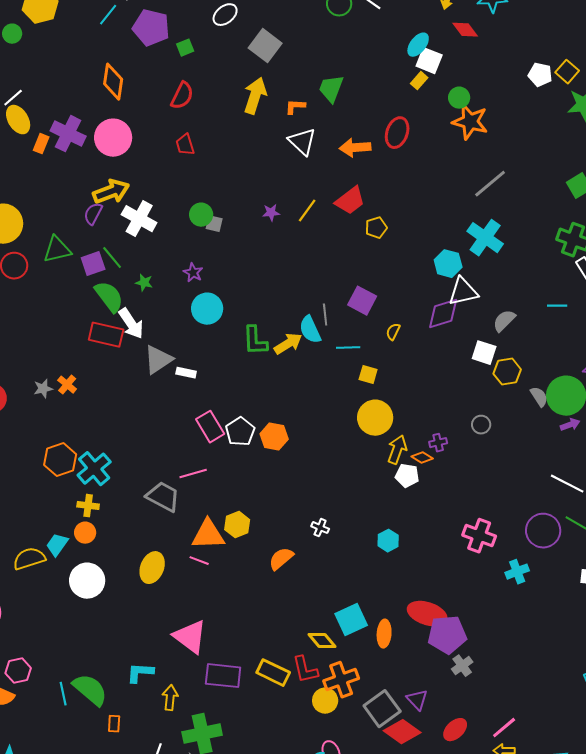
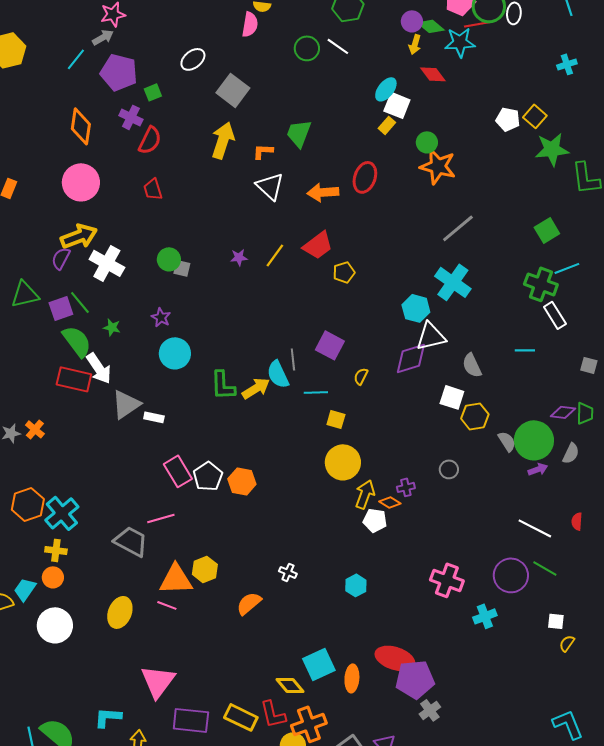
purple cross: (68, 134) -> (131, 117), moved, size x0.7
gray semicircle: (504, 321) -> (472, 365), turned -70
pink triangle: (190, 637) -> (158, 681), turned 30

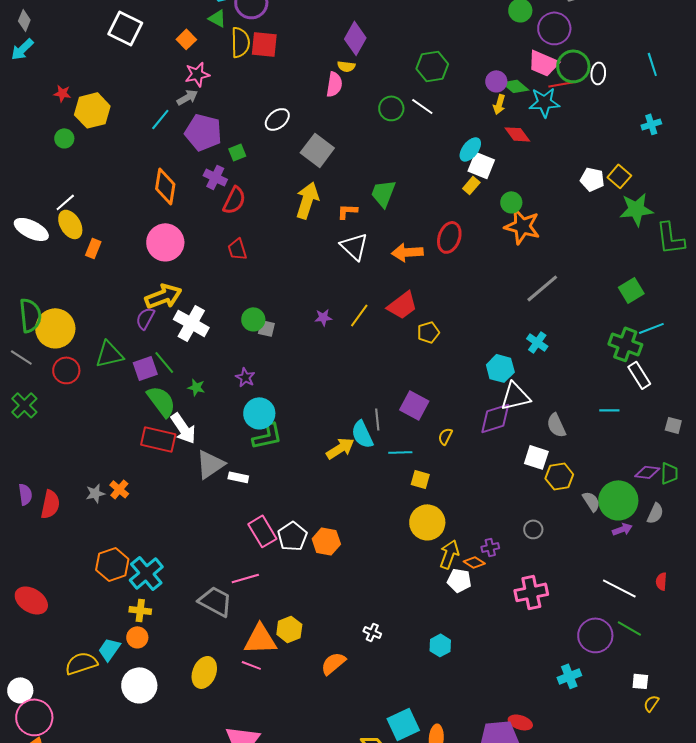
cyan cross: (453, 282) -> (537, 342), size x0.6
green L-shape: (223, 385) -> (267, 436), moved, turned -100
pink cross: (447, 580) -> (531, 592), moved, turned -32
red ellipse: (395, 658) -> (520, 722), moved, size x0.6

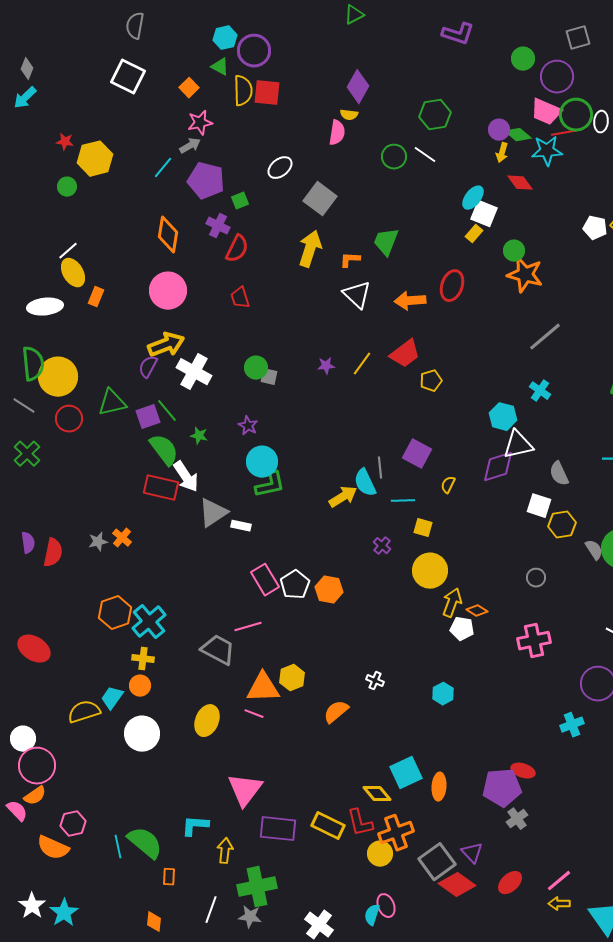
white ellipse: (31, 229) -> (45, 307), moved, turned -32
purple cross: (490, 547) -> (382, 546), moved, turned -36

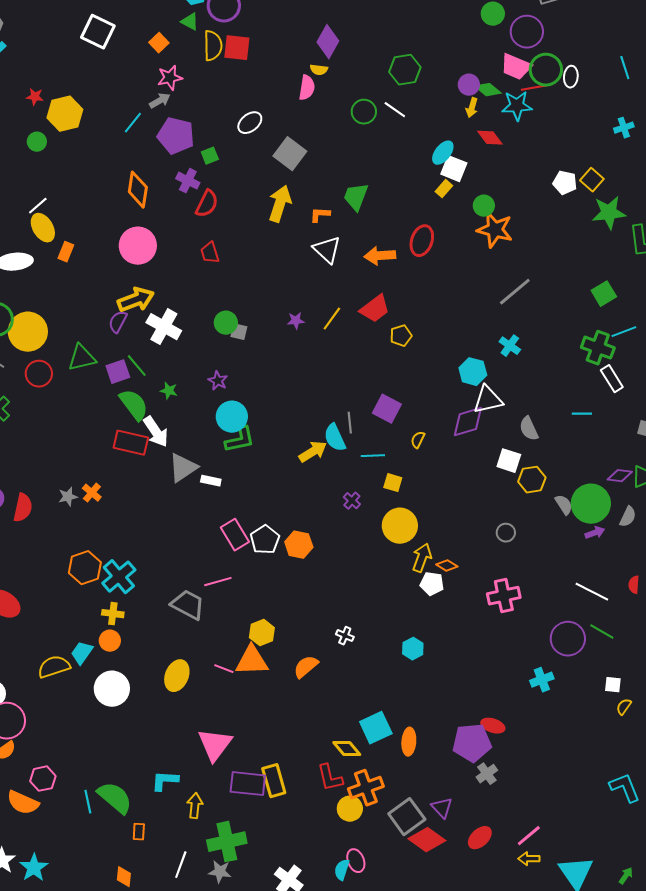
orange triangle: (263, 688) -> (252, 661), moved
yellow rectangle: (328, 826) -> (274, 781), moved, turned 48

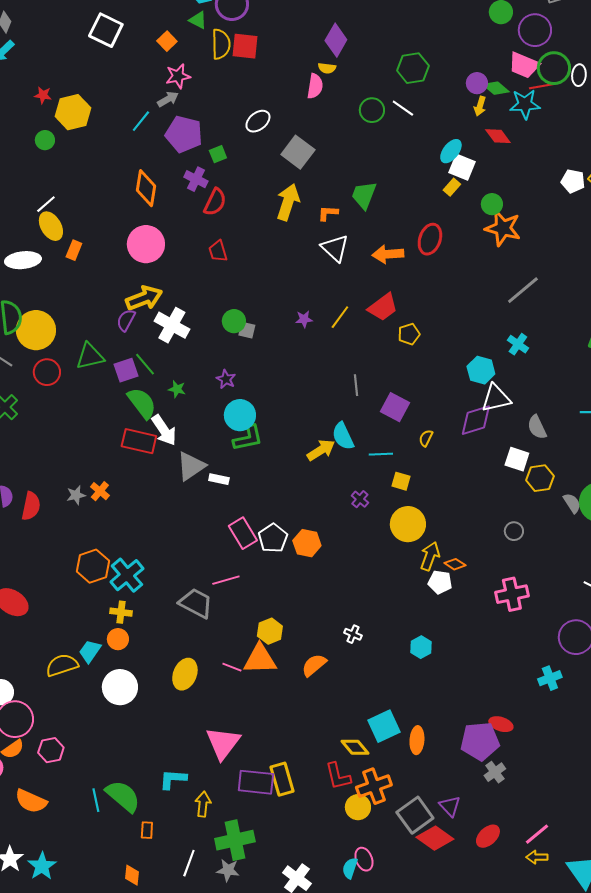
gray line: (350, 423) -> (356, 385), moved
pink hexagon: (43, 779) -> (51, 750), moved

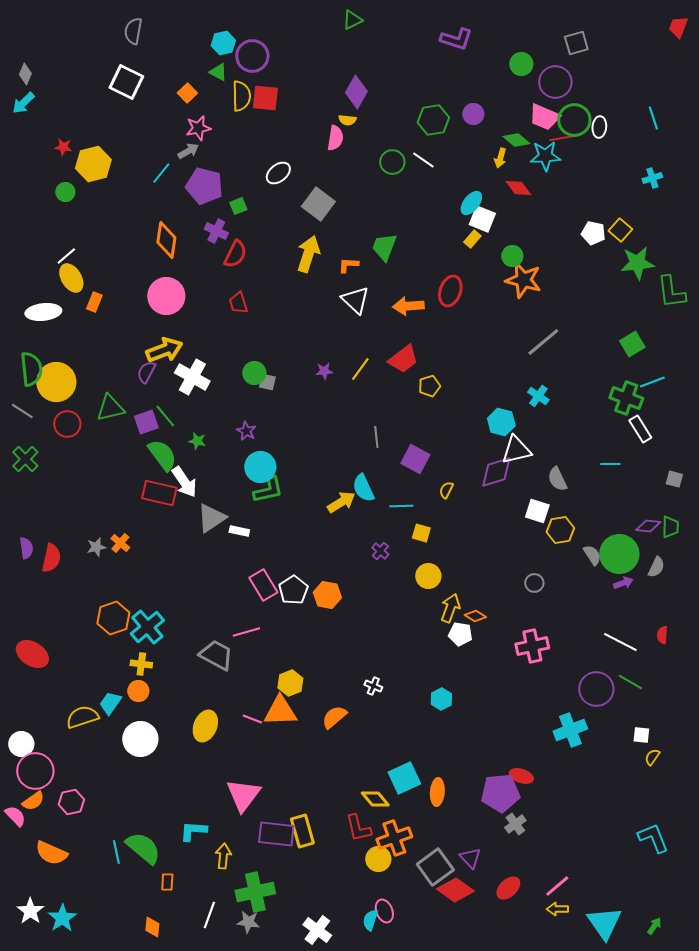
purple circle: (477, 83) -> (473, 114), moved
yellow circle: (408, 524) -> (428, 576), size x0.7
cyan cross: (550, 678) -> (570, 730), size x1.4

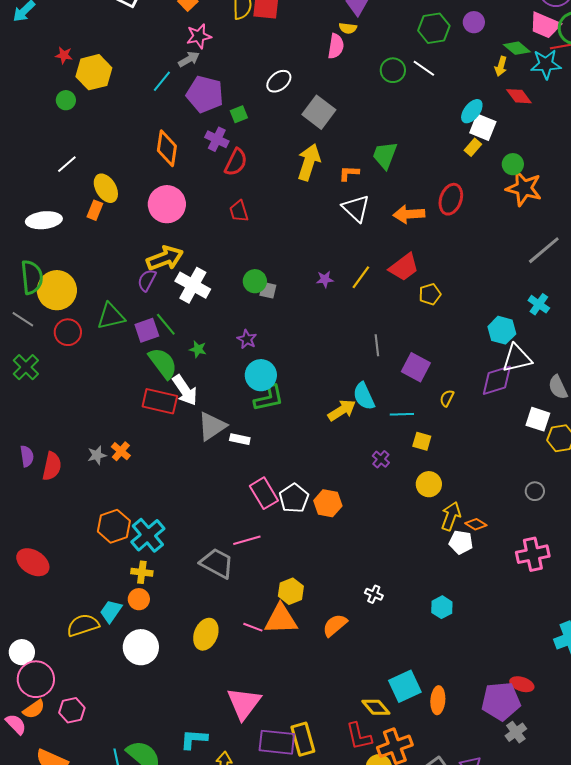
yellow ellipse: (71, 278) -> (106, 188), moved

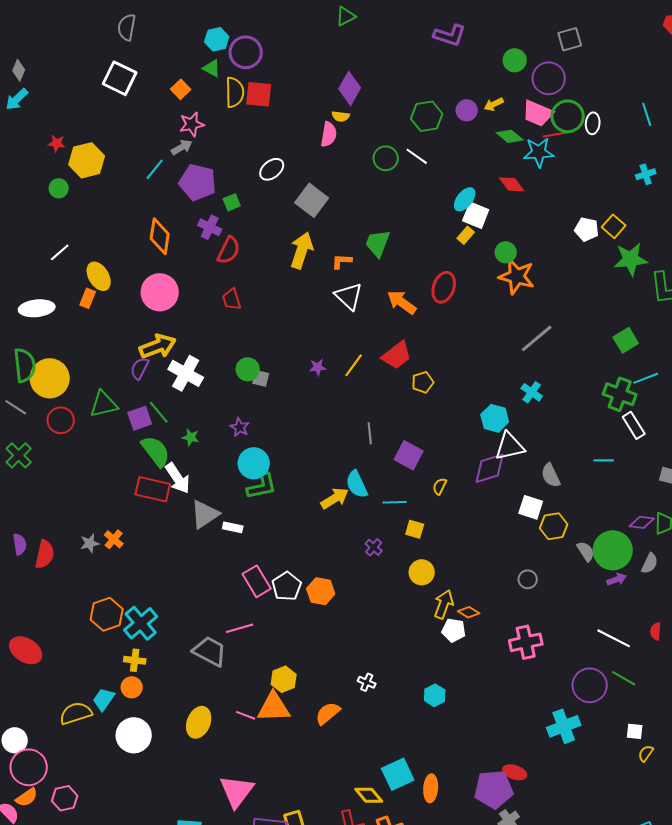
yellow arrow: (501, 66) -> (494, 104), moved, turned 48
orange arrow: (409, 214) -> (402, 302), turned 40

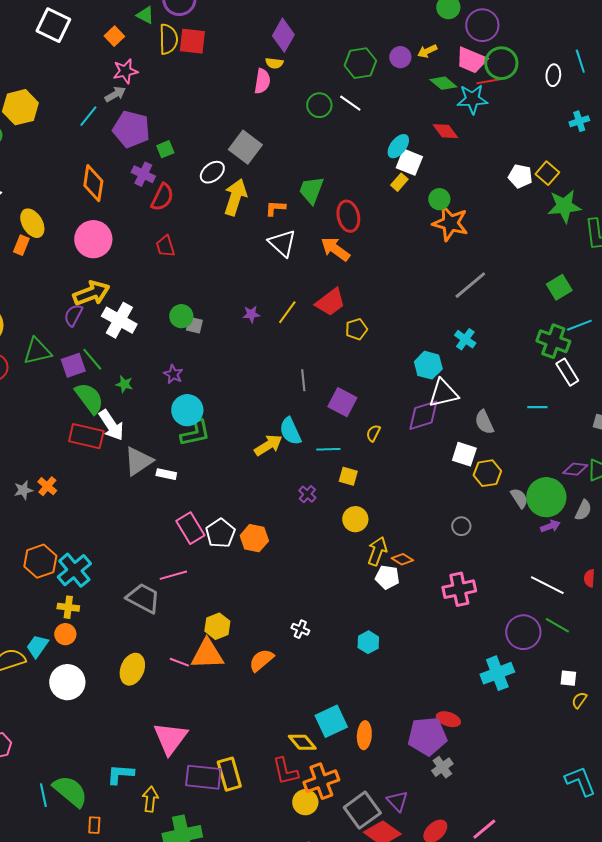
white ellipse: (593, 123) -> (553, 75), moved
white ellipse: (272, 169) -> (212, 172), moved
red ellipse: (444, 287) -> (348, 216), moved, turned -32

